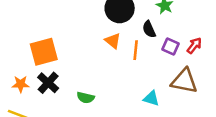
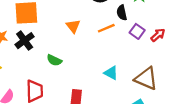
orange triangle: (113, 41) -> (73, 26), moved
orange line: (136, 50) -> (106, 28), turned 49
brown triangle: (184, 81) -> (146, 79), moved

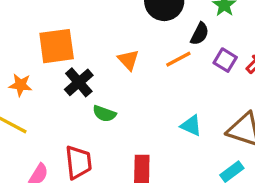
black semicircle: (122, 13) -> (200, 34), turned -136
black cross: (25, 41) -> (79, 82), moved

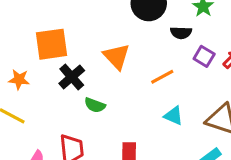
black semicircle: (200, 34) -> (181, 33), turned 65
orange line: (178, 59) -> (162, 77), moved
orange triangle: (128, 60) -> (117, 57), size x1.4

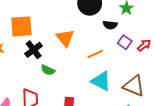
cyan triangle: (174, 116) -> (101, 81), size x1.5

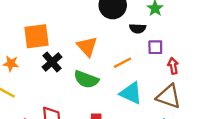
purple square: (125, 42) -> (155, 47), turned -32
red arrow: (144, 45) -> (173, 66), moved, turned -56
green semicircle: (48, 70) -> (86, 79), moved, size x1.5

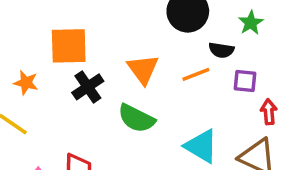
orange line: (123, 63) -> (196, 74), moved

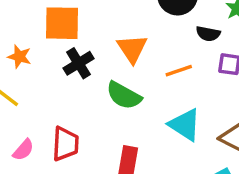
orange line: (196, 74) -> (179, 71), moved

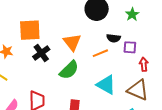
black semicircle: (208, 34) -> (113, 38), moved
green semicircle: (124, 95) -> (69, 70), turned -70

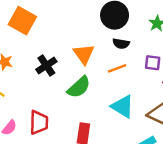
orange square: (30, 30) -> (22, 21), moved, turned 30
black semicircle: (113, 38) -> (121, 44), moved

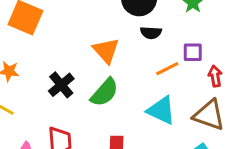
black cross: (46, 65) -> (61, 85), moved
orange line: (117, 68) -> (167, 69), moved

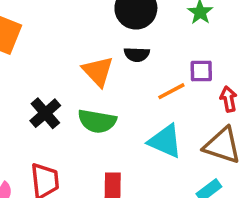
black semicircle: (151, 33) -> (137, 54), moved
green semicircle: (105, 92) -> (97, 121), turned 60

